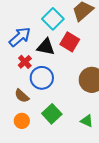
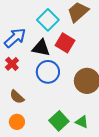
red cross: (25, 62) -> (12, 64), moved
blue circle: (42, 78) -> (48, 72), moved
green square: (52, 114) -> (59, 121), moved

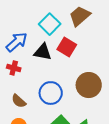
red cross: (12, 64) -> (14, 68), turned -32
blue circle: (48, 72) -> (51, 93), moved

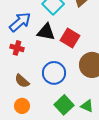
red square: (67, 47) -> (70, 38), moved

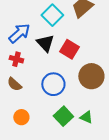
black triangle: (46, 32) -> (45, 43), turned 36
brown semicircle: (22, 81) -> (14, 84), moved

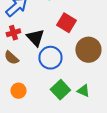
black triangle: (45, 43) -> (35, 38), moved
red cross: (16, 59) -> (13, 33), turned -32

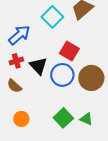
blue circle: (50, 58) -> (62, 75), moved

